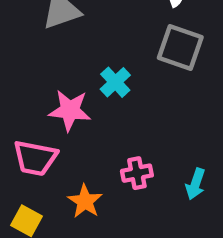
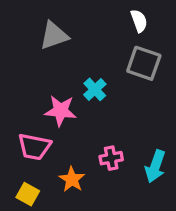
cyan arrow: (195, 184) -> (155, 166), size x1.4

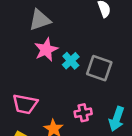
gray square: (144, 63) -> (99, 68), moved
pink star: (60, 111) -> (46, 50), moved, turned -30

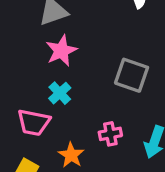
cyan cross: (71, 61) -> (60, 93), moved

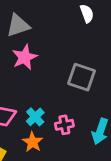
cyan cross: (60, 93) -> (35, 117), moved

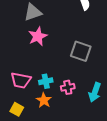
cyan cross: (35, 117) -> (46, 81), turned 32

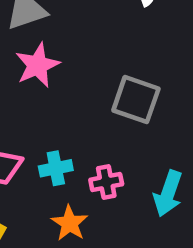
orange star: (44, 100) -> (70, 223), moved

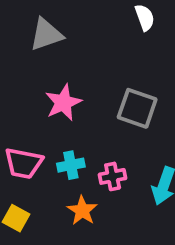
pink star: (37, 65) -> (63, 103), moved

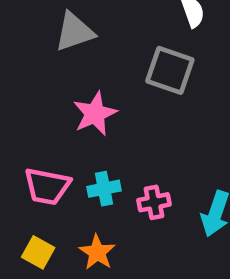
gray square: (137, 108) -> (170, 70), moved
orange star: (82, 211) -> (97, 252), moved

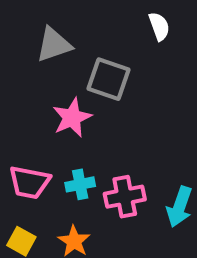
gray square: (170, 70) -> (109, 79), moved
pink cross: (154, 202) -> (125, 197), size x1.4

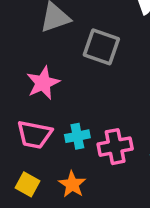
pink star: (72, 118) -> (43, 83), moved

